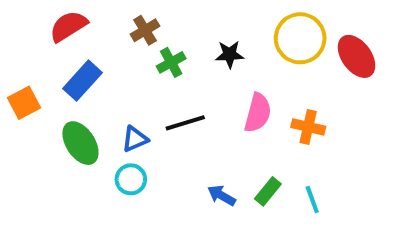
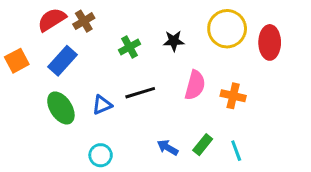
brown cross: (145, 30) -> (84, 21), moved
red ellipse: (357, 56) -> (270, 42), turned 36
orange square: (24, 103) -> (17, 61), moved
cyan circle: (131, 179) -> (101, 155), moved

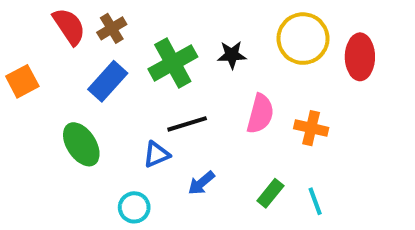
red semicircle: (52, 20) -> (69, 26), turned 88
green cross: (130, 47) -> (173, 63), size x1.6
blue rectangle: (62, 61) -> (108, 81), moved
blue triangle: (102, 105) -> (157, 155), moved
blue arrow: (168, 148) -> (201, 183), moved, turned -70

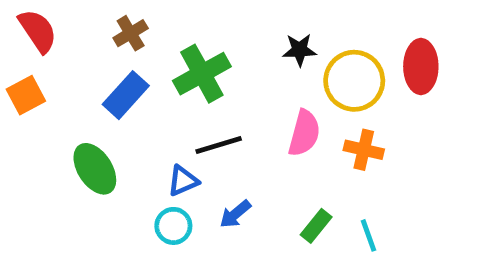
red semicircle: (69, 26) -> (38, 31), moved
yellow circle: (303, 39) -> (354, 81), moved
black star: (232, 55) -> (299, 50), moved
cyan circle: (134, 207) -> (173, 226), moved

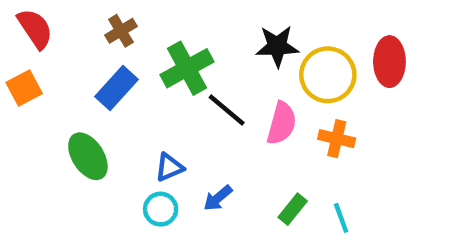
black star: (299, 50) -> (277, 46), size x1.4
black line: (219, 145) -> (227, 110), moved, turned 57

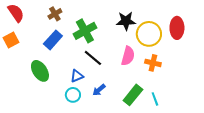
black line: (227, 110) -> (93, 58), moved
green rectangle: (293, 209) -> (133, 95), size x1.5

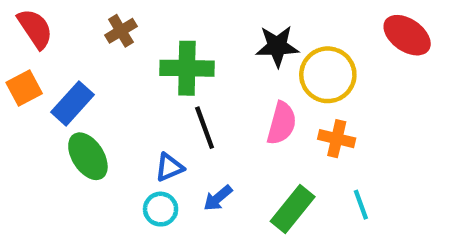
red ellipse: (177, 28) -> (407, 35), moved, turned -55
green cross: (85, 31) -> (187, 68), turned 30
blue rectangle: (53, 40) -> (73, 103), moved
black line: (93, 58) -> (205, 128), turned 30
cyan line: (155, 99) -> (361, 205), moved

